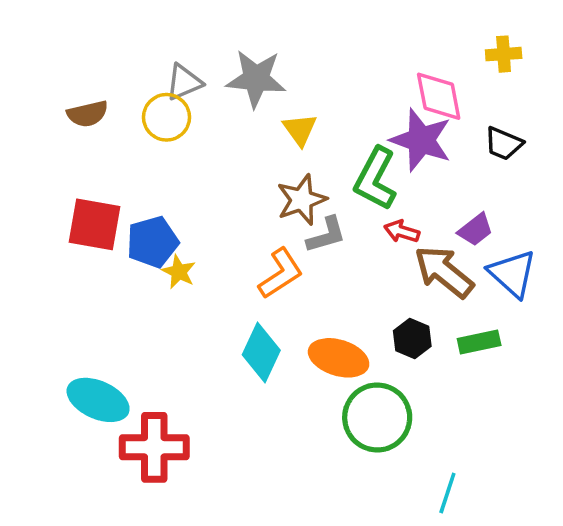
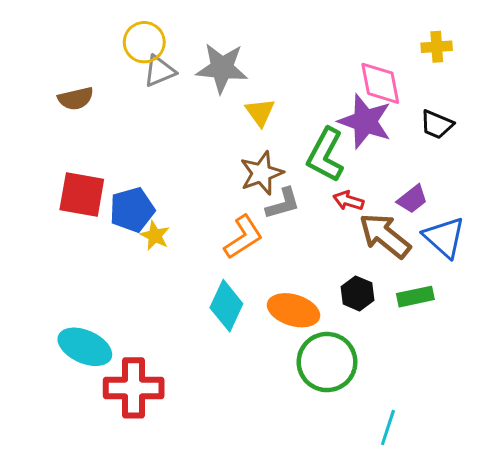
yellow circle: (167, 117) -> (144, 42), moved

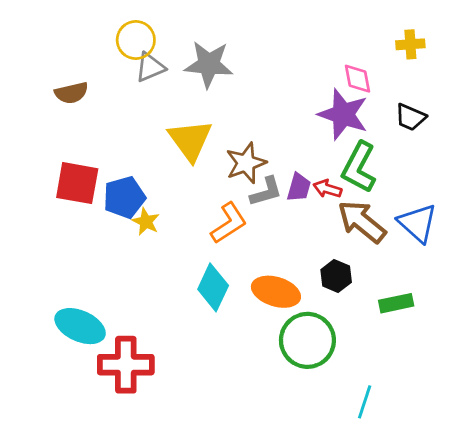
pink diamond: (380, 83) -> (358, 79), size x0.7
yellow triangle: (260, 112) -> (190, 140), moved, size x1.6
green L-shape: (325, 155) -> (359, 167), moved
purple trapezoid: (412, 199) -> (299, 187), moved, turned -36
green rectangle: (415, 297) -> (396, 303), moved

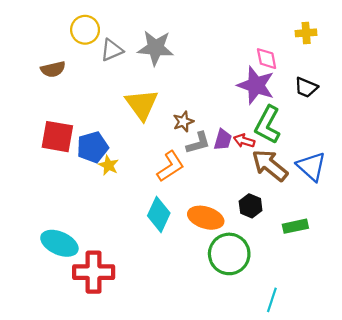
yellow circle: (136, 40) -> (85, 30), moved
brown star: (246, 163) -> (183, 122), size x0.7

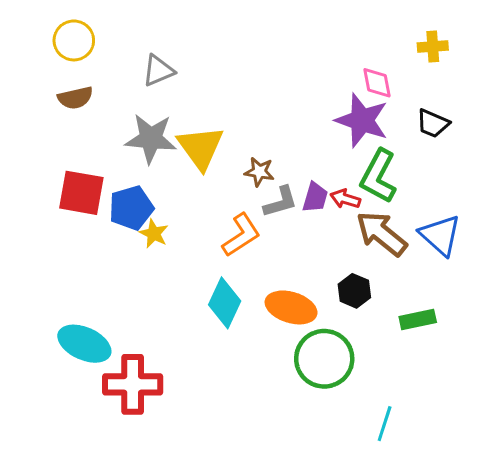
yellow circle: (85, 30) -> (74, 40), moved
gray star: (156, 48) -> (151, 139), moved
brown star: (183, 122) -> (259, 172), turned 30

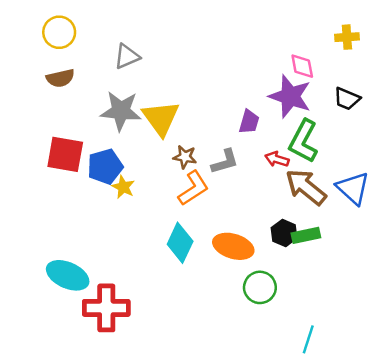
brown star: (259, 172) -> (185, 157), moved
purple trapezoid: (315, 197) -> (249, 122), moved
green rectangle: (418, 320) -> (306, 235), moved
green circle: (324, 359) -> (260, 287), size x0.7

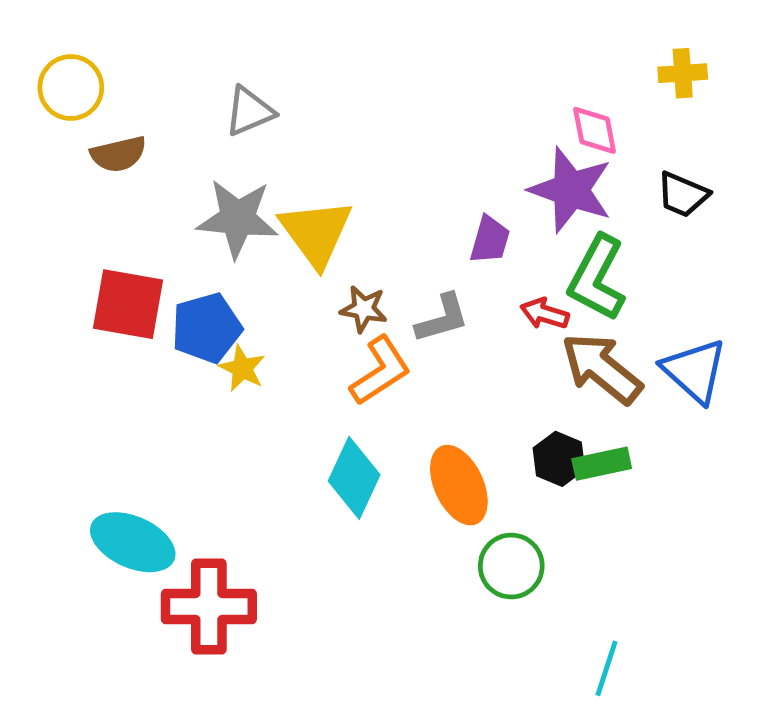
yellow circle: (59, 32) -> (71, 87), moved
orange ellipse: (233, 246) -> (459, 485), turned 48

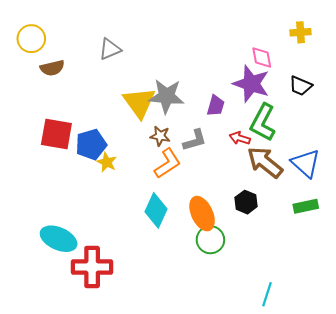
gray star: (237, 218) -> (166, 96), moved
green rectangle: (602, 464) -> (306, 206), moved
green circle: (511, 566) -> (210, 240), moved

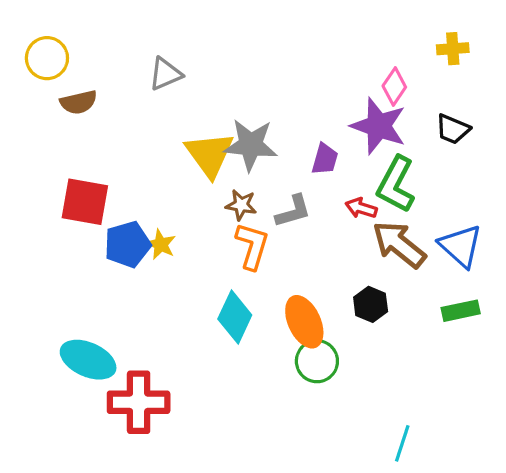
pink diamond: (262, 57) -> (394, 87), turned 45
blue pentagon: (91, 144) -> (127, 244), moved
orange L-shape: (167, 163) -> (252, 246), turned -40

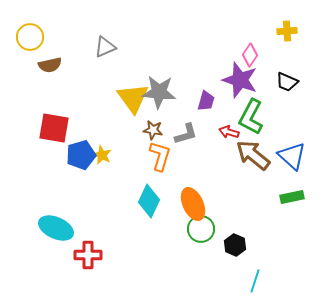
black hexagon: (371, 304) -> (235, 245), moved
red cross: (139, 402) -> (88, 255), size x0.7

